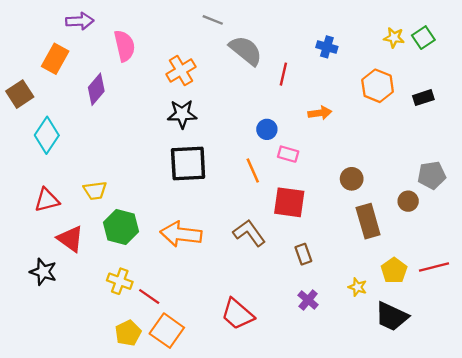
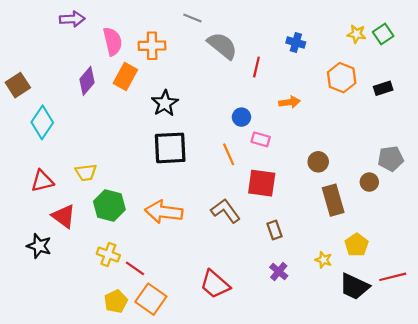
orange rectangle: (55, 59) -> (125, 77), moved
orange cross: (181, 71) -> (152, 46), moved, turned 30
black star: (182, 114) -> (165, 103), turned -30
red line: (434, 267) -> (393, 277), moved

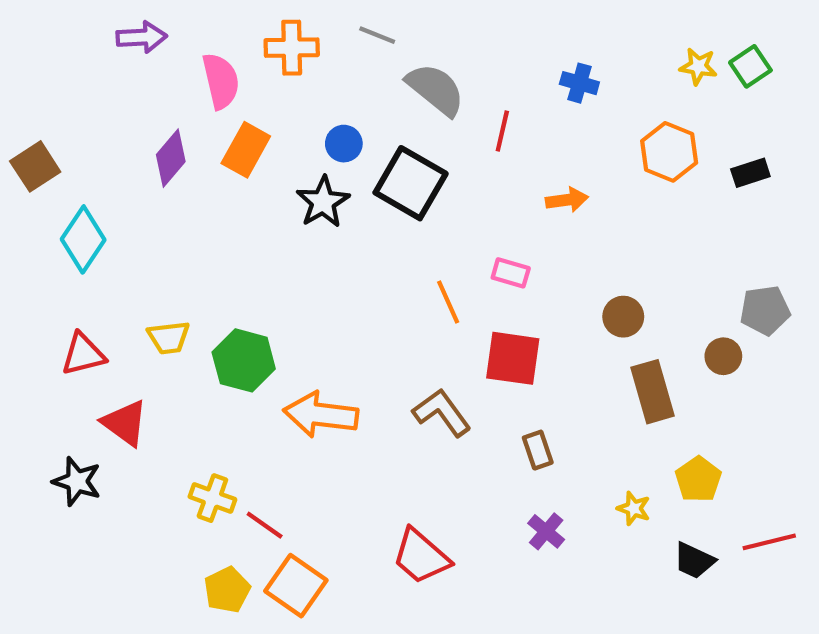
orange cross: (152, 46) -> (292, 48), moved
blue circle: (241, 117) -> (344, 144), moved
black square: (170, 148) -> (411, 183), moved, turned 33
green hexagon: (109, 205) -> (244, 360), moved
black trapezoid: (354, 286) -> (694, 561), size x0.7

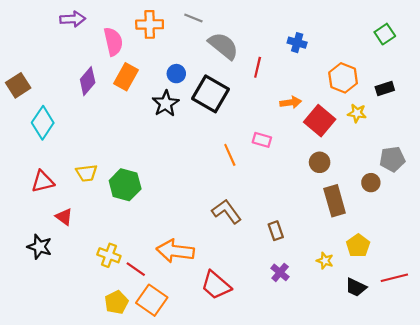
yellow star: (698, 66) -> (357, 113), moved
red square: (513, 358) -> (320, 121), moved, turned 32
orange arrow: (321, 415) -> (175, 251), moved
red triangle: (125, 423) -> (64, 217), size x0.7

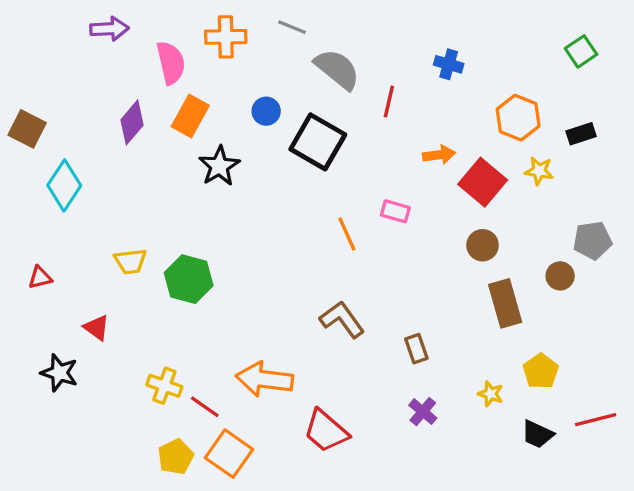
brown square: (18, 85) -> (27, 129), turned -30
black star: (166, 104) -> (219, 166), moved
red triangle: (43, 182) -> (40, 278), moved, size x0.7

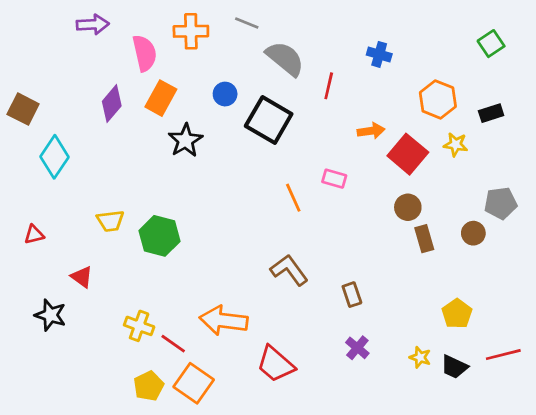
brown rectangle: (505, 303) -> (424, 239), moved, size x0.7
yellow star: (491, 394) -> (420, 357), moved

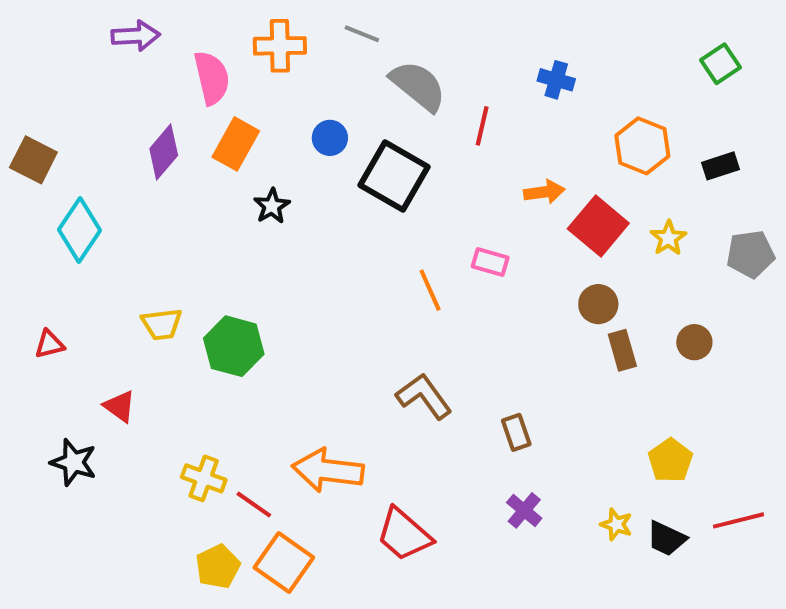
black star: (185, 140) -> (272, 206), size x0.7
yellow star: (456, 144) -> (668, 238), moved, turned 30
gray pentagon: (501, 203) -> (751, 254), moved

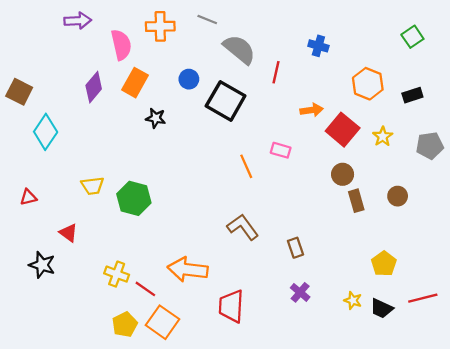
black star: (272, 206) -> (156, 118), turned -30
red trapezoid: (404, 534) -> (231, 306), turned 52

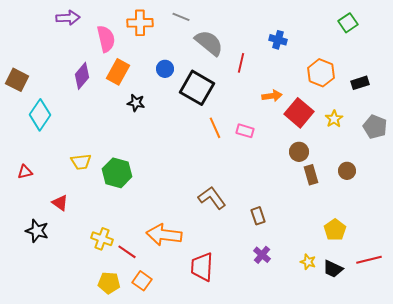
green square: (412, 37) -> (348, 23), moved
gray pentagon: (430, 146) -> (375, 127), turned 30
orange line: (246, 166) -> (215, 128), moved
orange square: (163, 322) -> (142, 281), size x0.7
yellow pentagon: (125, 325) -> (109, 283), turned 30

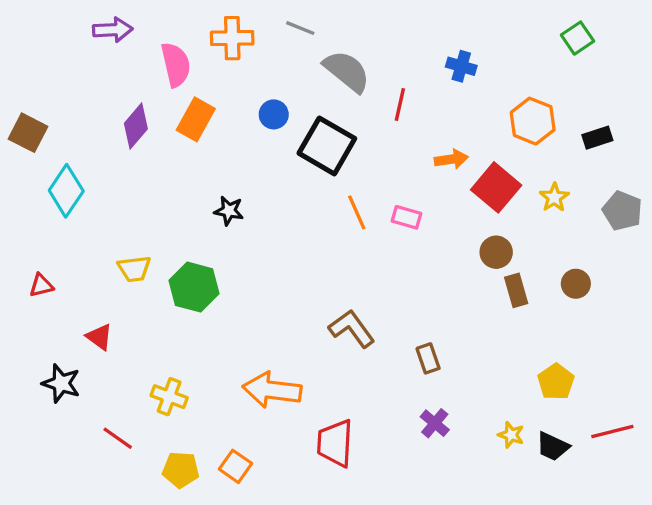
black star: (136, 103) -> (229, 211), moved
red line: (127, 252) -> (118, 438), moved

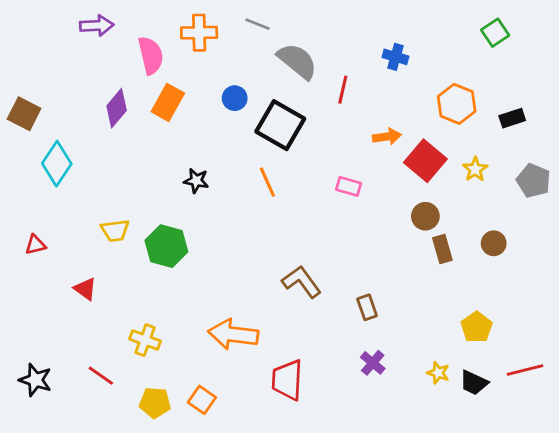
orange line: (357, 212) -> (267, 182), moved
black star: (61, 383) -> (35, 380), moved

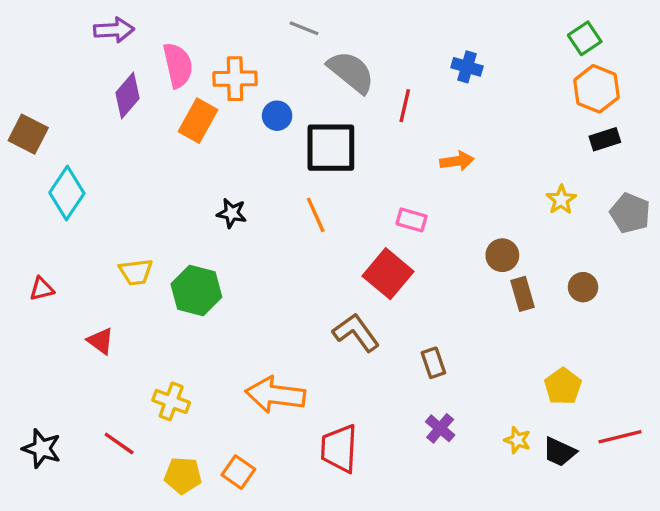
orange cross: (199, 33) -> (235, 79), moved
orange hexagon: (457, 104) -> (596, 89), moved
purple diamond: (117, 108) -> (127, 95), moved
black square: (280, 125) -> (331, 148), turned -30
red square: (425, 161) -> (388, 274), moved

